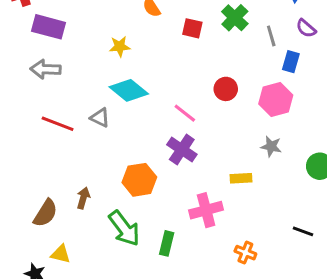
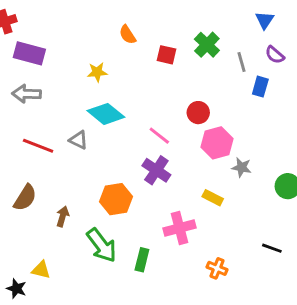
pink hexagon: (276, 100) -> (217, 143), moved
yellow rectangle: (241, 178) -> (213, 198), turned 30
brown semicircle: (45, 213) -> (25, 198), moved

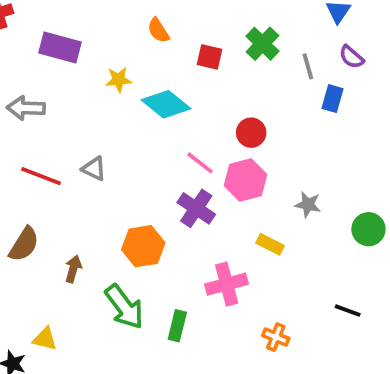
purple rectangle: (29, 53) -> (60, 47), moved
cyan diamond: (106, 114) -> (166, 104), moved
pink hexagon: (217, 143) -> (245, 180), moved

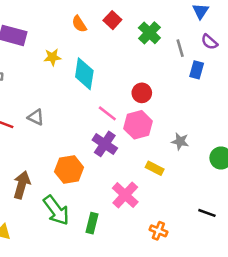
red square: (209, 57) -> (112, 20), moved, turned 30
cyan diamond: (166, 104) -> (84, 74), turned 60
brown arrow: (73, 269) -> (22, 185), size x1.5
pink cross: (227, 284) -> (125, 195), turned -32

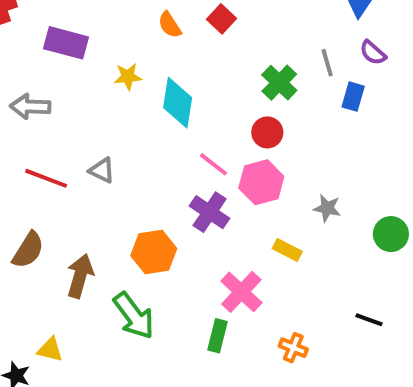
green cross: (149, 33) -> (279, 83), moved
green rectangle: (92, 223) -> (218, 336), moved

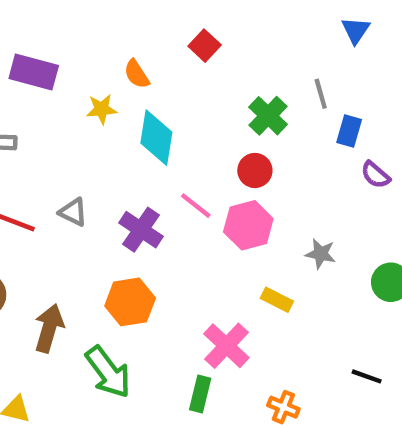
orange semicircle: (170, 25) -> (137, 74), moved
purple semicircle: (373, 53) -> (375, 175), moved
purple cross: (210, 212) -> (141, 230), moved

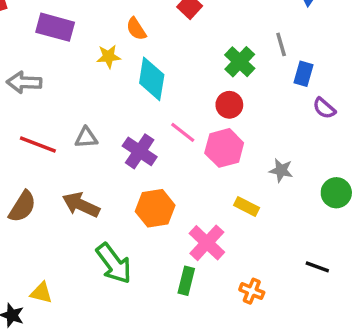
gray triangle: (73, 212) -> (86, 138), turned -30
orange hexagon: (130, 302) -> (155, 208), moved
brown arrow: (49, 328) -> (81, 205), moved, turned -81

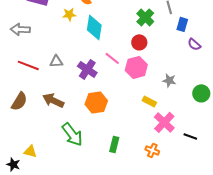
pink cross: (207, 243) -> (164, 122), moved

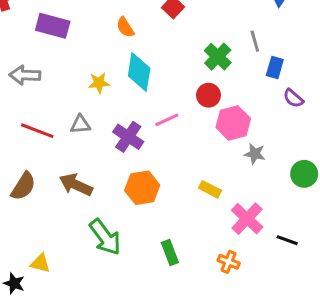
yellow star: (69, 14) -> (99, 83), moved
pink line: (112, 58) -> (167, 120), turned -63
pink hexagon: (136, 67) -> (233, 123), moved
yellow rectangle: (149, 101) -> (210, 189), moved
green rectangle: (114, 144) -> (170, 253), turned -35

